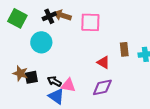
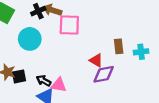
pink square: (90, 22) -> (69, 25), moved
purple diamond: (102, 87) -> (104, 74), moved

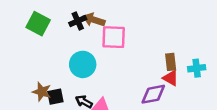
cyan circle: (30, 39) -> (83, 64), moved
red triangle: (96, 60) -> (171, 78), moved

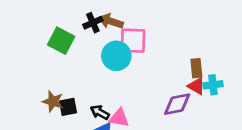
green square: (38, 24) -> (61, 41), moved
cyan circle: (83, 64) -> (116, 56), moved
cyan cross: (197, 68) -> (213, 85), moved

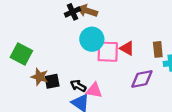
green square: (61, 41) -> (21, 54), moved
pink square: (133, 41) -> (108, 52), moved
red triangle: (196, 86) -> (127, 48), moved

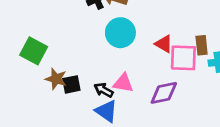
pink square: (108, 52) -> (183, 58), moved
purple diamond: (142, 79) -> (164, 93), moved
pink triangle: (94, 90) -> (123, 83), moved

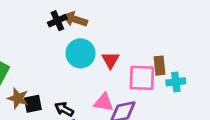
red triangle: (164, 44) -> (110, 60), moved, turned 30
pink triangle: (123, 83) -> (104, 102), moved

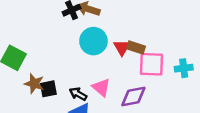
brown rectangle: (159, 66) -> (136, 48), moved, turned -66
pink triangle: (104, 102) -> (101, 88), moved, turned 30

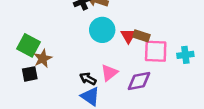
brown star: (34, 84) -> (43, 58), moved, turned 30
pink triangle: (101, 88) -> (109, 73), turned 42
black square: (48, 89) -> (30, 74), moved

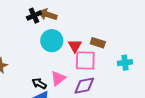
brown rectangle: (141, 36) -> (98, 43), moved
pink square: (156, 51) -> (85, 61), moved

